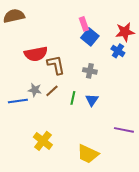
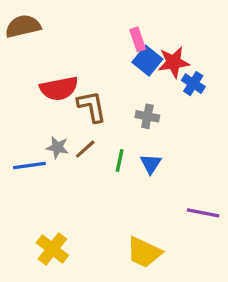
red star: (125, 32) -> (174, 62), moved
yellow cross: (43, 141) -> (52, 249), moved

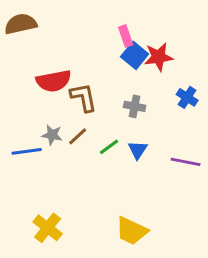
blue cross: (193, 84) -> (187, 97), moved
green line: (120, 161) -> (109, 147), turned 42
purple line: (203, 213) -> (186, 162), moved

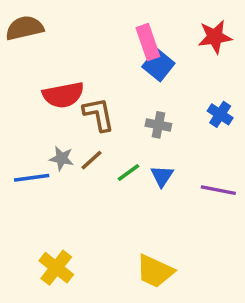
pink rectangle: (126, 36) -> (148, 42), size x1.4
red star: (159, 57) -> (215, 37), moved

